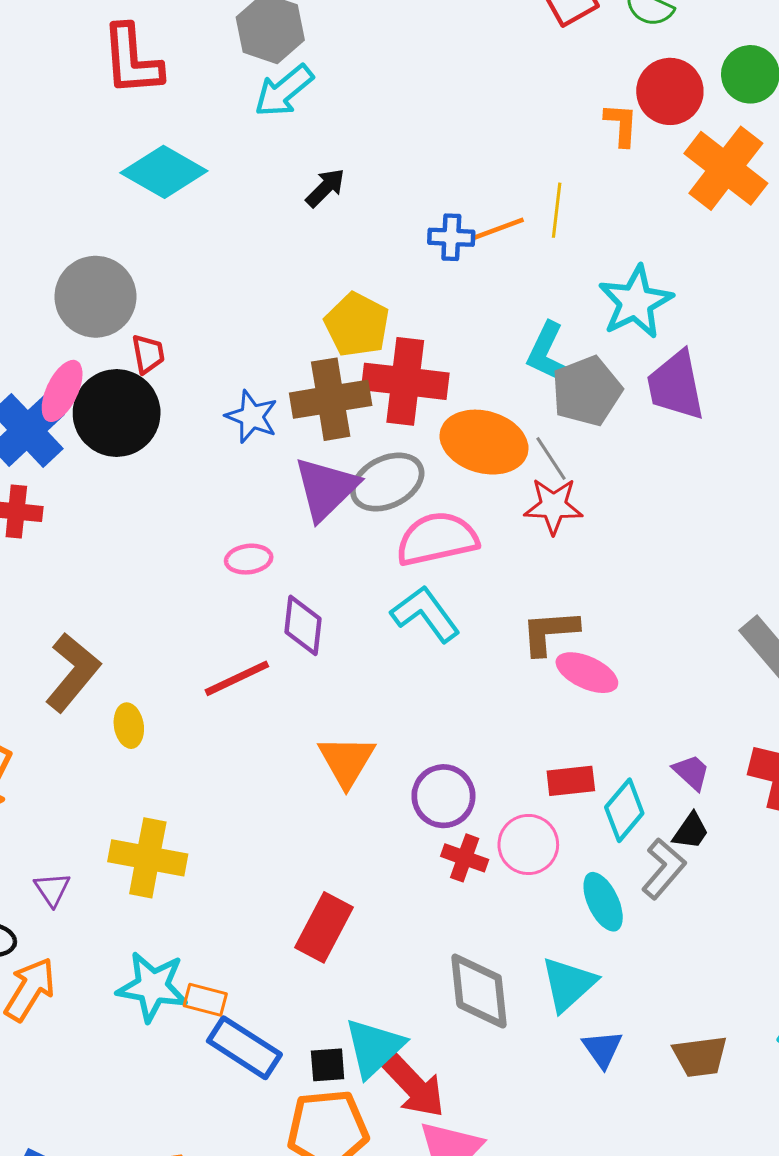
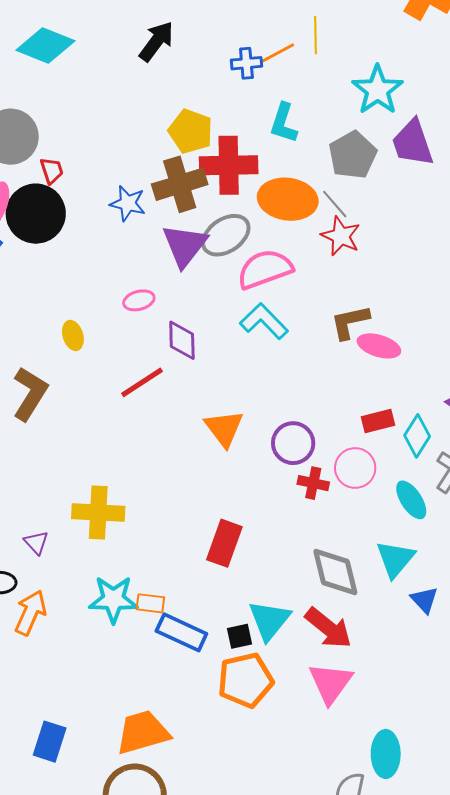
black arrow: (325, 188) -> (156, 41), size x1.4
cyan L-shape: (546, 352) -> (284, 123), moved
red star: (553, 506) -> (341, 236), turned 30
yellow ellipse: (129, 726) -> (73, 335), moved
red arrow: (413, 1085) -> (328, 628), moved

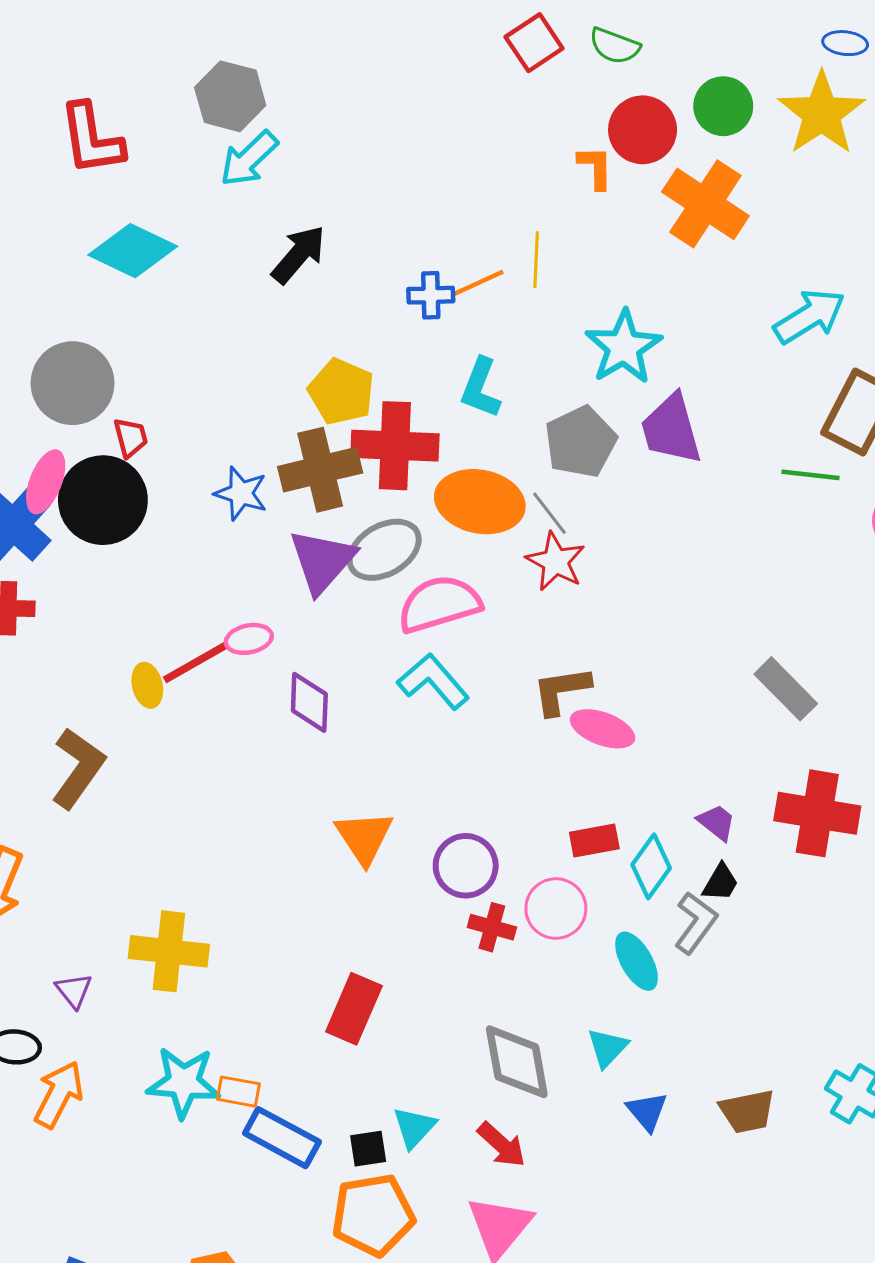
red line: (142, 382) -> (195, 663), moved
cyan triangle: (395, 559) -> (607, 1048), size x0.7
cyan triangle: (269, 620) -> (414, 1127), size x0.7
red arrow: (328, 628) -> (501, 1145), size x0.7

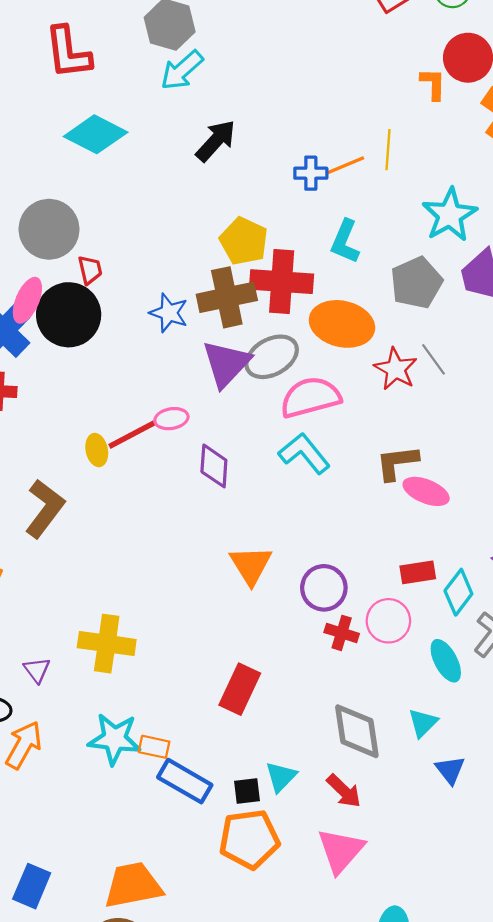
gray line: (549, 513) -> (433, 359), moved

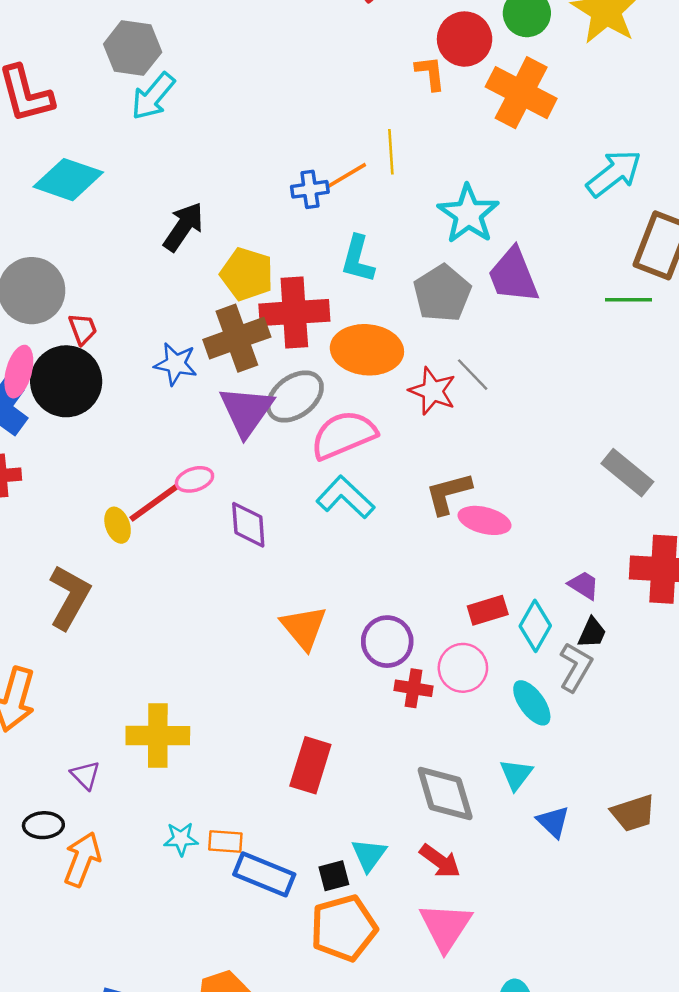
black arrow: (216, 141) -> (183, 227), moved
cyan star: (115, 739) -> (181, 839), size x0.6

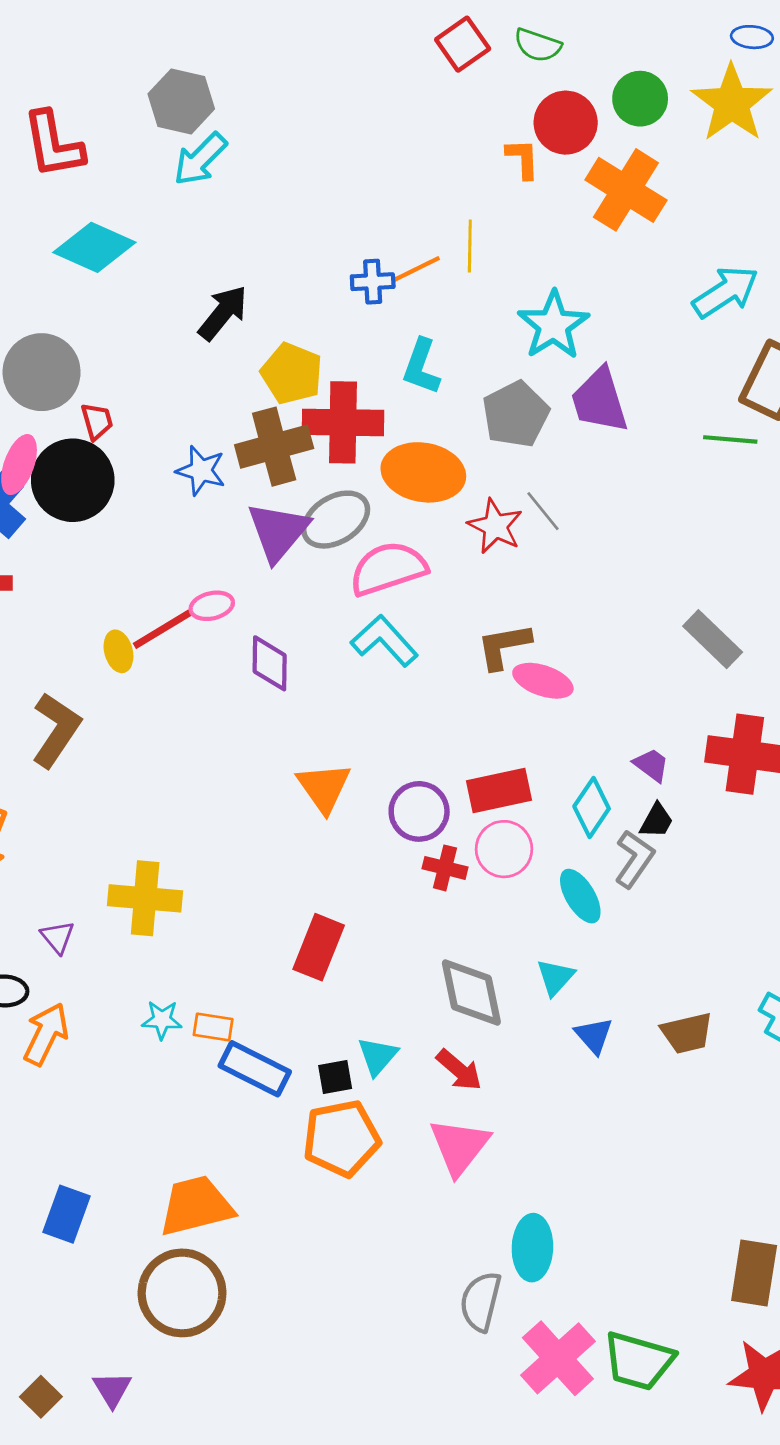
red rectangle: (488, 610) -> (499, 790), moved, size x1.4

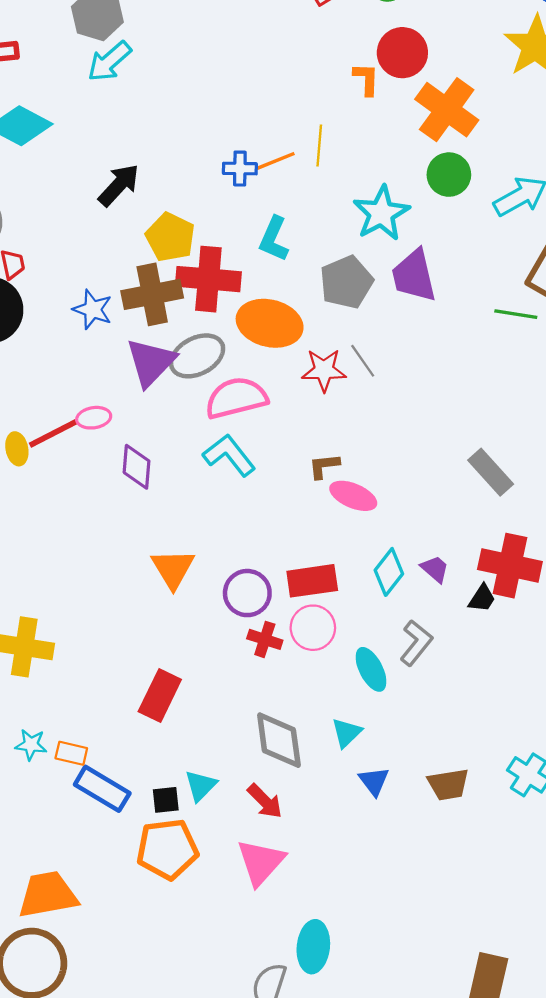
green circle: (640, 99) -> (449, 175), moved
red star: (495, 526) -> (324, 370), turned -30
brown L-shape: (504, 646) -> (324, 466), size x0.7
cyan diamond: (592, 807) -> (389, 572), moved
black trapezoid: (656, 821) -> (482, 598), moved

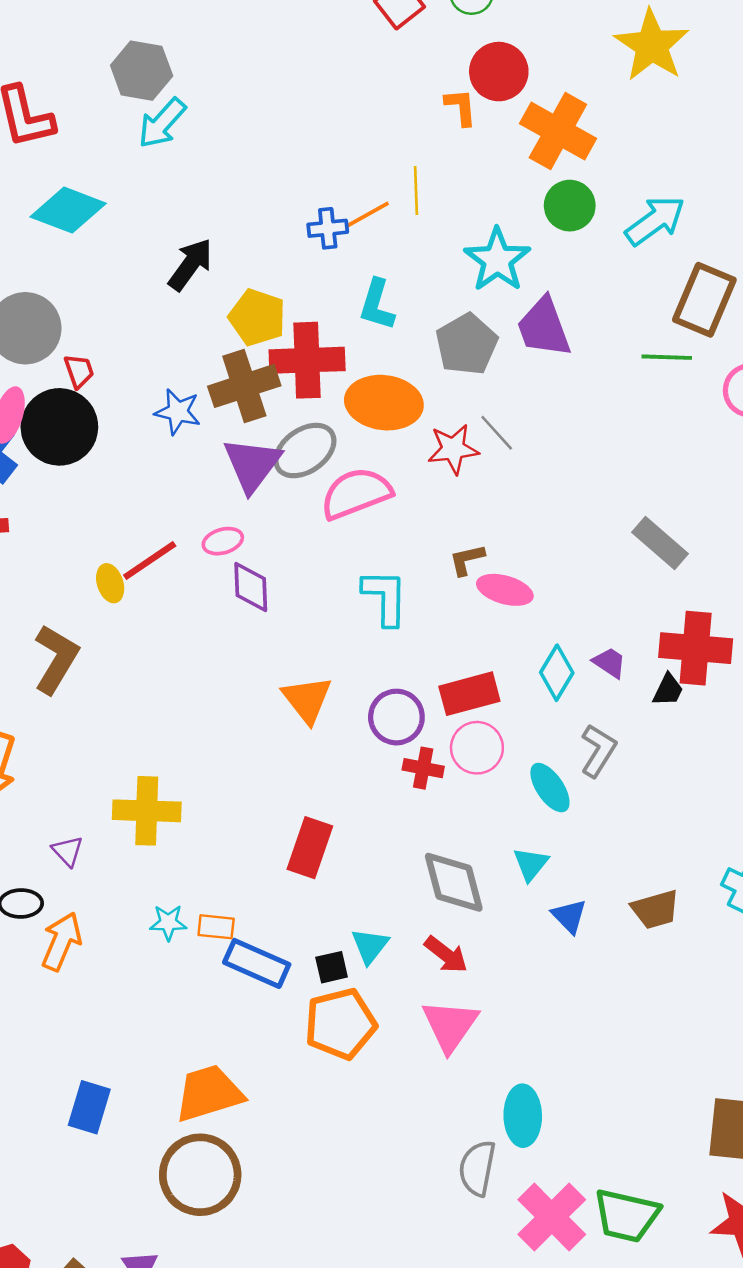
pink ellipse: (94, 418) -> (223, 541), moved
cyan L-shape: (229, 455) -> (385, 597), moved, turned 46

